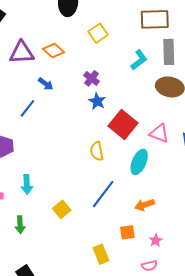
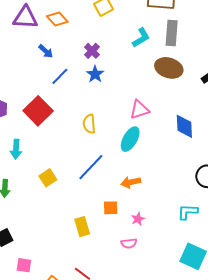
blue line: (27, 108) -> (60, 76), moved
red square: (123, 124) -> (38, 111), moved
pink triangle: (159, 133) -> (139, 110), moved, turned -45

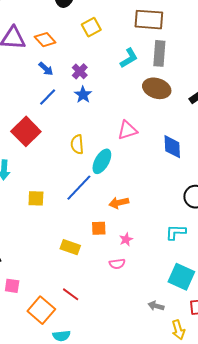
blue arrow: (46, 51) -> (46, 69), moved
cyan ellipse: (130, 139) -> (102, 161), moved
yellow square: (48, 178) -> (36, 198), turned 36
yellow rectangle: (82, 227) -> (70, 247), turned -54

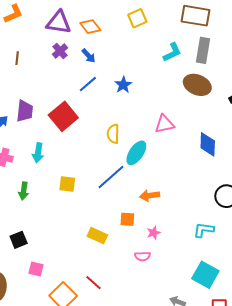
purple cross: (80, 71) -> (60, 51), moved

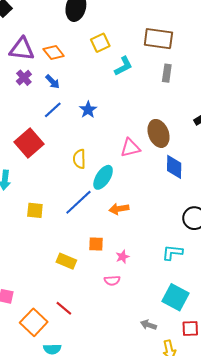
gray rectangle: (203, 50) -> (167, 73), size x0.7
cyan L-shape: (172, 52) -> (123, 66), moved
brown ellipse: (197, 85) -> (159, 133), moved, turned 48
orange arrow: (150, 196) -> (119, 209), moved

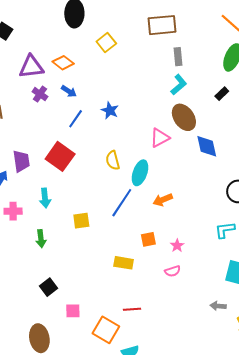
cyan L-shape: (123, 66) -> (179, 85), moved
red line: (64, 308) -> (132, 309), turned -30

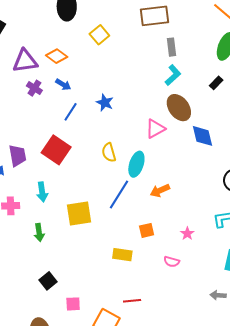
yellow square: (81, 221) -> (79, 214), size x1.5
pink star: (177, 246) -> (187, 234), moved
pink semicircle: (173, 271) -> (172, 262), turned 35

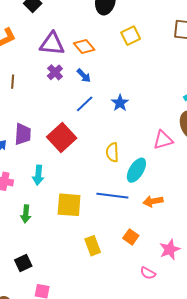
blue line: (119, 195) -> (112, 196), turned 52
orange square: (147, 230) -> (131, 237), turned 35
pink star: (187, 234) -> (170, 249), size x1.5
yellow rectangle: (122, 255) -> (93, 246), moved, turned 48

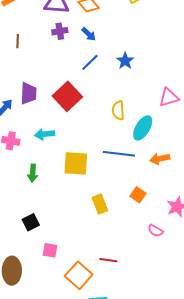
purple cross: (55, 72) -> (60, 31), turned 35
cyan arrow: (38, 175) -> (45, 134), turned 78

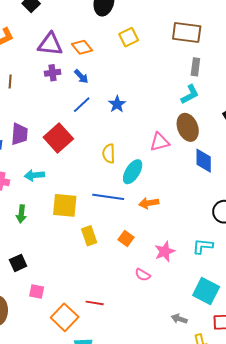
yellow rectangle: (100, 204) -> (89, 236), moved

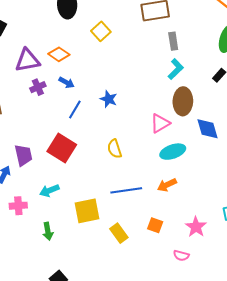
brown ellipse: (188, 127) -> (183, 101), turned 40
cyan ellipse: (133, 172) -> (173, 152), moved, turned 55

